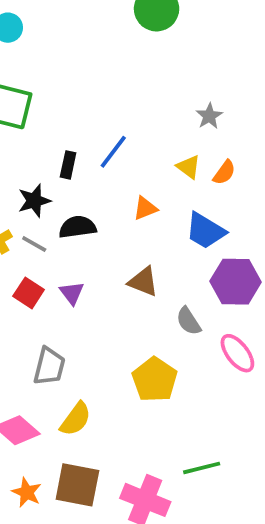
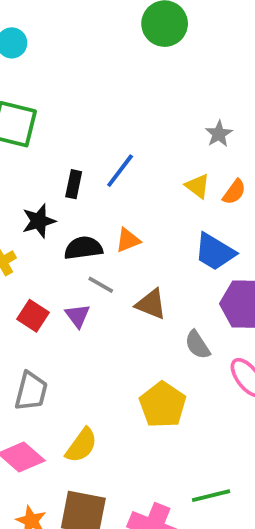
orange triangle: (145, 208) -> (128, 240), moved
gray line: (34, 244) -> (101, 285), moved
gray trapezoid: (49, 366) -> (31, 391), moved

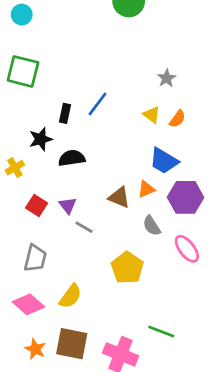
orange triangle: (128, 240) -> (146, 189), moved
gray line: (101, 285) -> (84, 227), moved
green line: (211, 496) -> (161, 331), turned 35

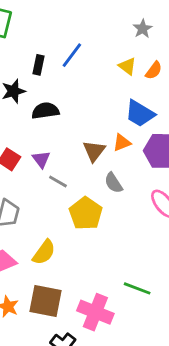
brown triangle: (119, 197) -> (94, 151), turned 45
gray semicircle: (152, 226) -> (113, 183), moved
yellow pentagon: (127, 268) -> (86, 213), moved

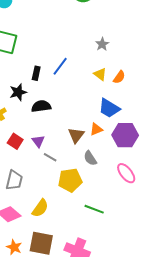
gray star: (143, 29) -> (102, 44), moved
yellow pentagon: (86, 213) -> (70, 180), turned 30
green line: (137, 288) -> (94, 209), moved

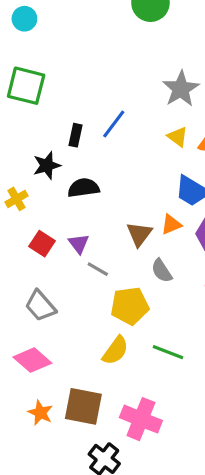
gray star: (102, 44) -> (181, 89), size x1.6
gray trapezoid: (14, 180) -> (40, 306), turned 125
yellow semicircle: (40, 208) -> (115, 350), moved

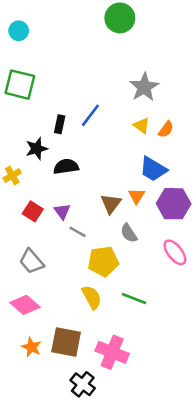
orange triangle: (171, 224) -> (136, 196), turned -36
yellow semicircle: (115, 350) -> (92, 297), turned -65

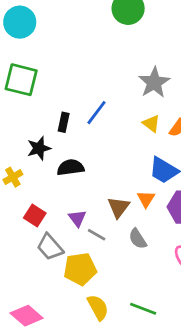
cyan circle: (19, 31) -> (20, 22), size x1.5
purple triangle: (62, 211) -> (77, 218), moved
gray line: (78, 232) -> (97, 235), moved
gray trapezoid: (31, 261) -> (50, 247), moved
yellow pentagon: (103, 261) -> (80, 269), moved

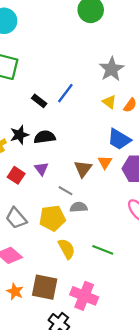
black rectangle: (64, 122) -> (39, 101), turned -64
black star: (39, 148) -> (19, 135), moved
purple triangle: (77, 218) -> (41, 169), moved
gray semicircle: (138, 239) -> (79, 207), moved, turned 119
gray trapezoid: (50, 247) -> (16, 218), moved

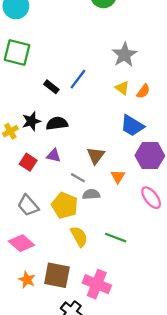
orange triangle: (105, 162) -> (118, 177), moved
purple triangle: (41, 169) -> (54, 156), turned -40
yellow pentagon: (52, 218) -> (65, 205), turned 30

